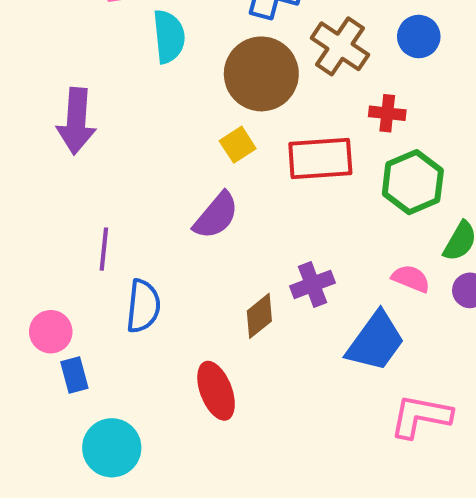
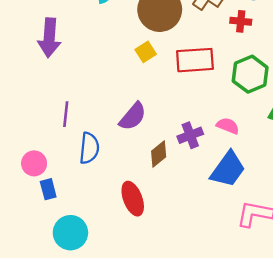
red cross: (387, 113) -> (241, 21), moved
purple semicircle: (216, 216) -> (133, 116), moved
pink semicircle: (411, 279) -> (228, 126), moved

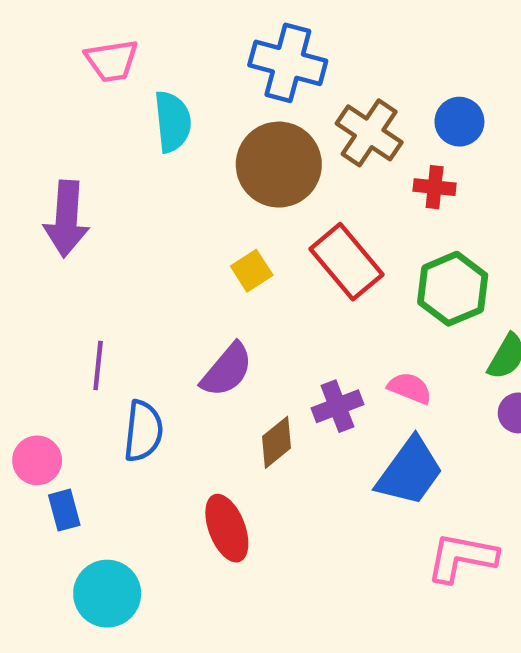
yellow square: (146, 52) -> (252, 271), moved
red rectangle: (195, 60) -> (347, 262), turned 54

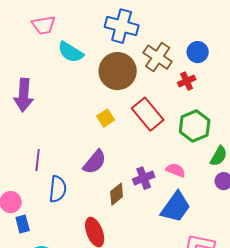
cyan semicircle: (173, 122) -> (71, 52), turned 128
red cross: (435, 187) -> (187, 81), turned -30

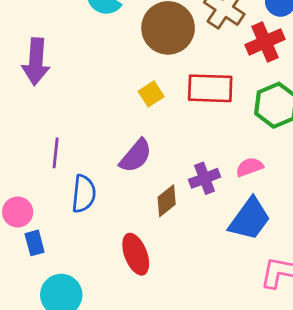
red cross: (187, 81) -> (265, 42), size x1.5
red rectangle: (148, 114) -> (210, 88), turned -48
pink semicircle: (176, 170) -> (250, 167), turned -42

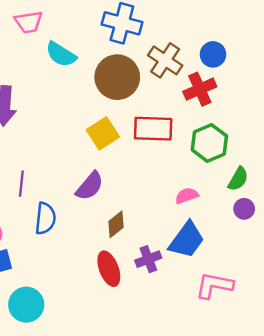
yellow square: (151, 94) -> (103, 133), size x1.5
purple cross: (205, 178) -> (148, 259), moved
red ellipse: (136, 254) -> (109, 269), moved

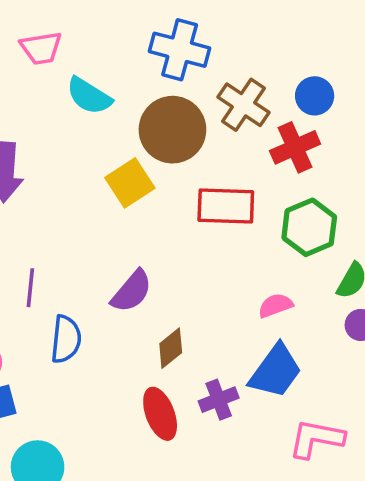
yellow square: (103, 133) -> (130, 183), moved

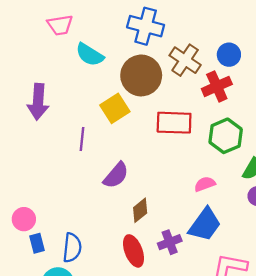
purple line: (30, 288) -> (82, 139), moved
blue semicircle: (66, 339) -> (72, 248), moved

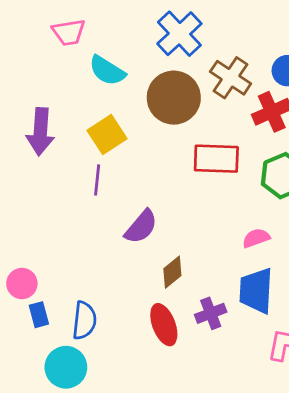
blue cross: (146, 26) -> (179, 34), turned 32
yellow square: (115, 108) -> (107, 134), moved
blue trapezoid: (205, 225) -> (256, 291), turned 147

